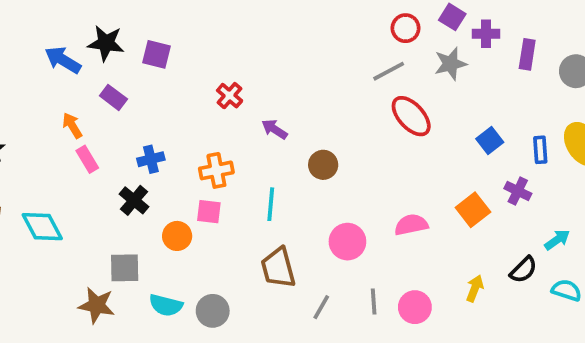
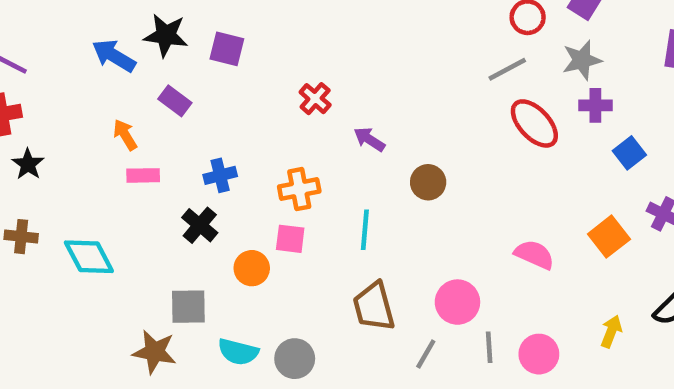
purple cross: (486, 34) -> (595, 105), moved
pink rectangle: (87, 159) -> (143, 175), turned -60
pink semicircle: (411, 225) -> (534, 255), turned 36
pink circle: (347, 242) -> (457, 302), moved

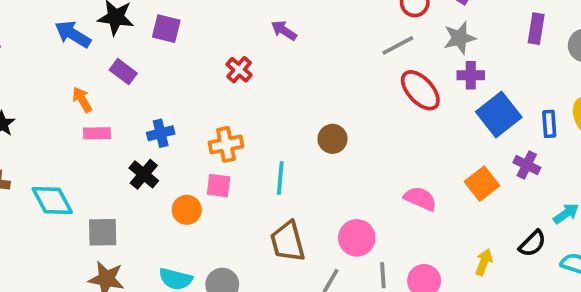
purple arrow: (369, 139) -> (284, 30), moved
blue square: (629, 153) -> (499, 115), size x1.6
gray square: (188, 307) -> (103, 232), moved

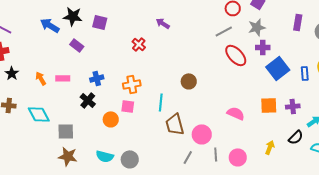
orange arrow: (82, 100) -> (41, 78), moved
purple cross: (527, 165) -> (293, 106), moved, turned -32
orange square: (482, 184) -> (269, 105), turned 36
brown trapezoid: (288, 242) -> (175, 124), moved

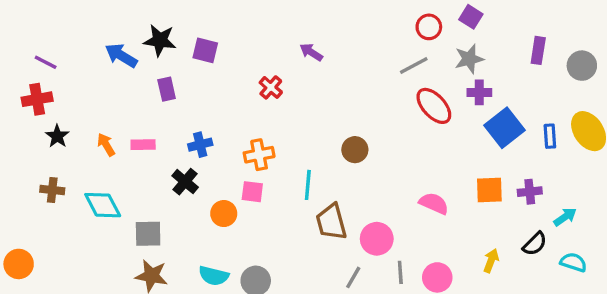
purple rectangle: (77, 45) -> (167, 89), turned 40

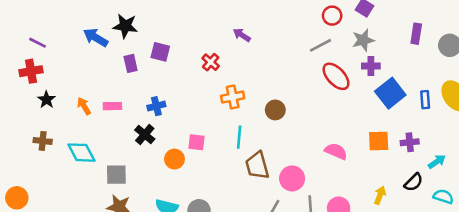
purple square: (205, 50) -> (160, 52), moved
orange cross: (259, 155) -> (233, 97), moved

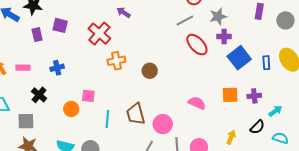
red cross: (211, 62) -> (99, 34), size x1.6
black cross: (145, 134) -> (39, 95), moved
cyan line: (239, 137) -> (107, 119), moved

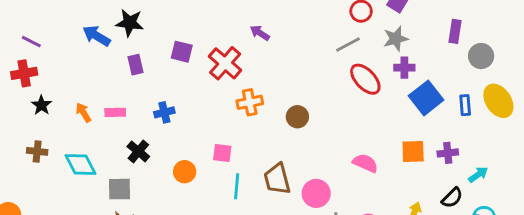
gray circle: (285, 20) -> (481, 56), moved
purple square: (60, 25) -> (182, 52), moved
pink square: (88, 96) -> (222, 153), moved

